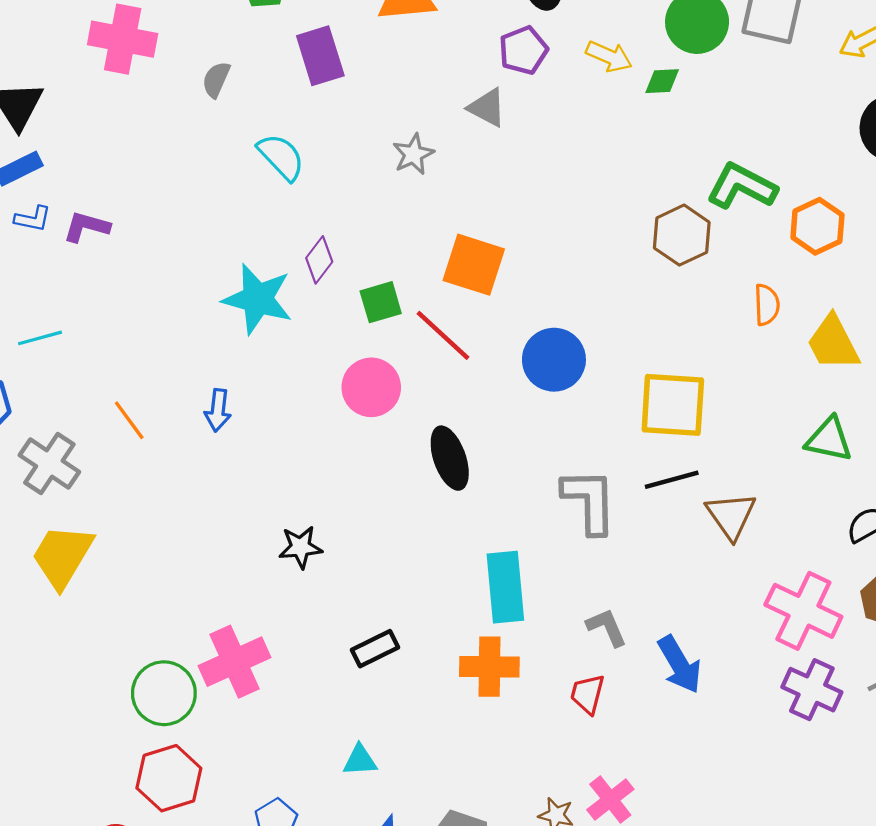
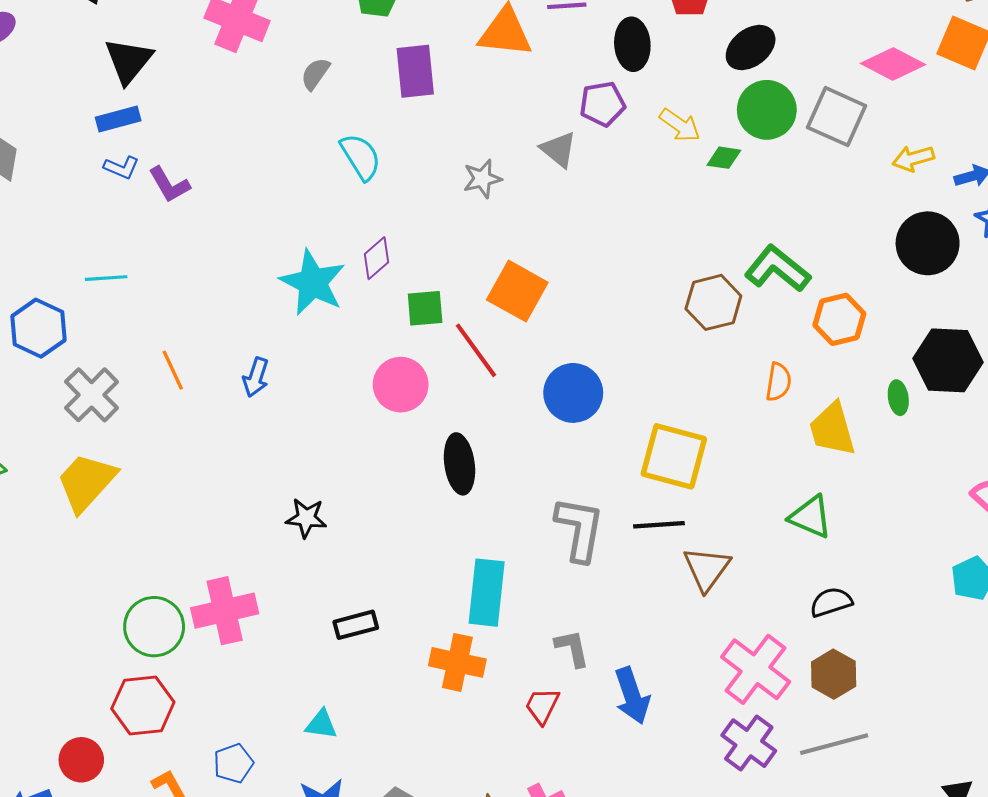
purple L-shape: (86, 227) -> (169, 185), turned -147

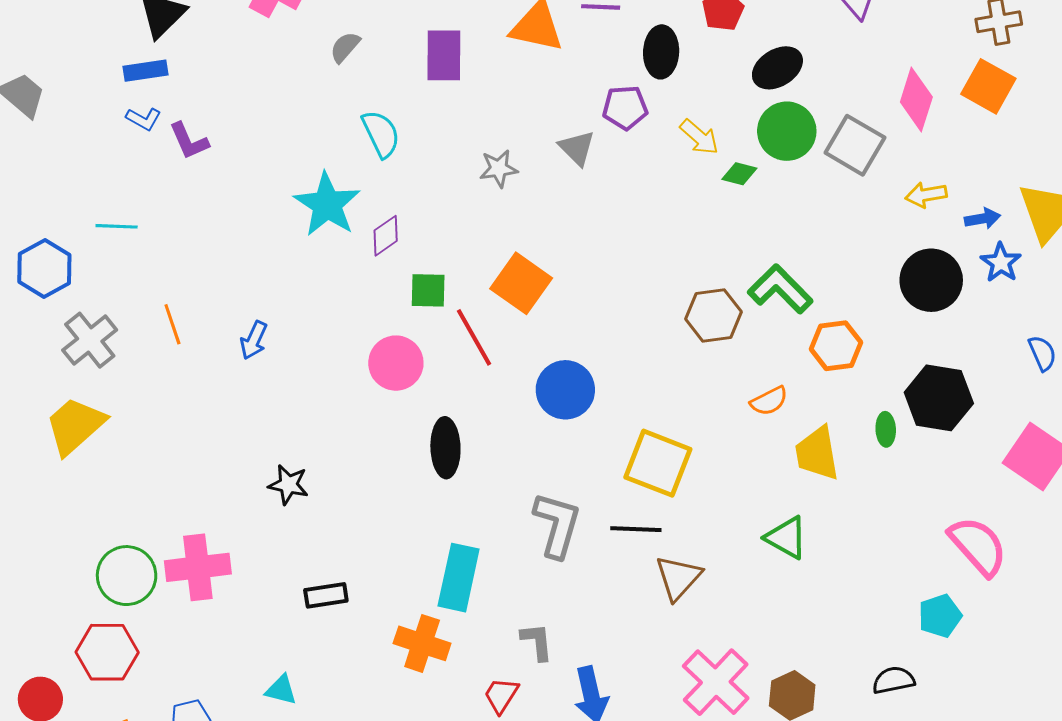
pink diamond: (893, 64) -> (916, 99), turned 74
cyan star: (313, 283) -> (327, 204), moved
orange semicircle: (778, 382) -> (769, 401), turned 48
black semicircle: (831, 602) -> (893, 680), moved

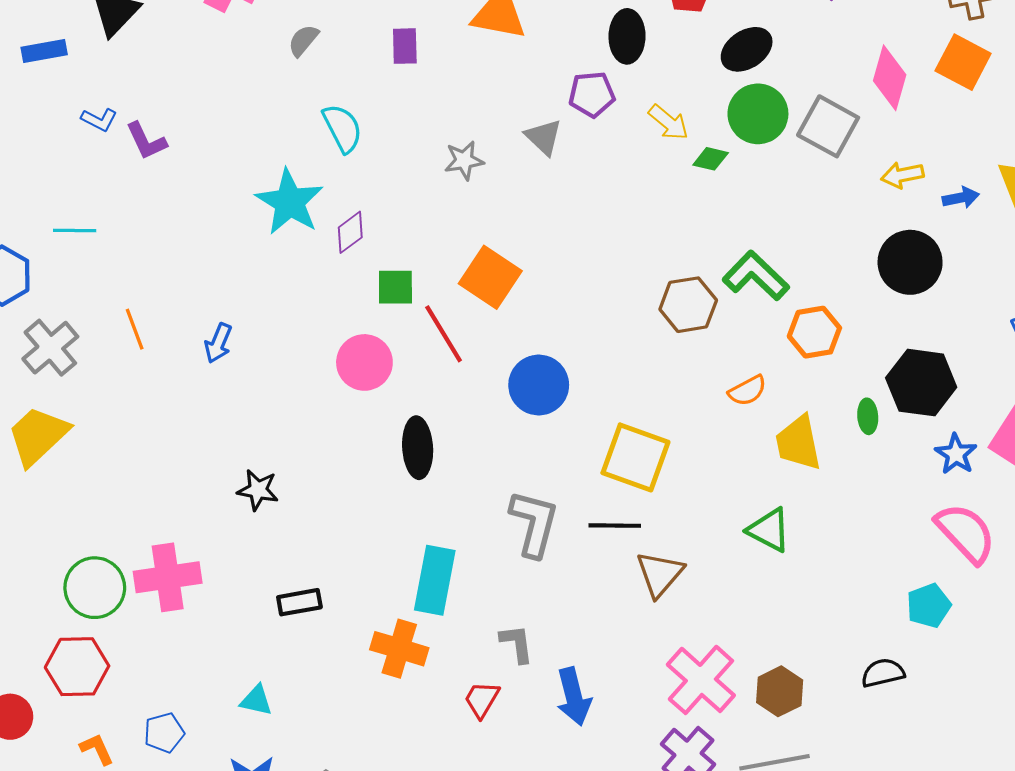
purple rectangle: (444, 55) -> (405, 46), size x0.7
blue rectangle: (146, 71) -> (44, 51), moved
blue star: (1001, 262) -> (956, 454), moved

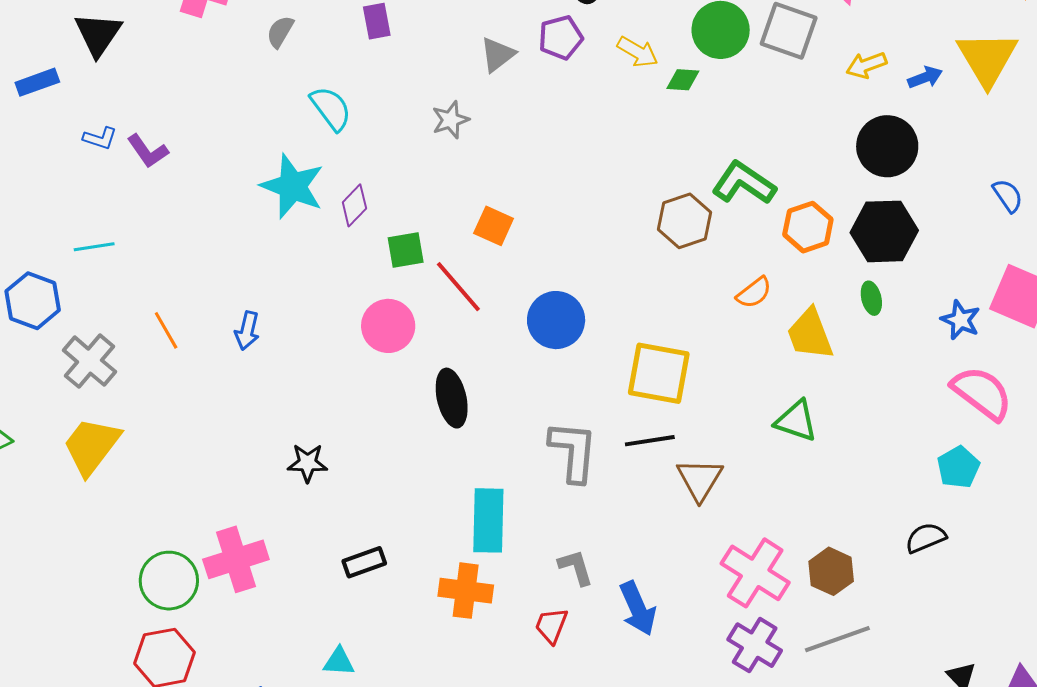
gray triangle: (544, 137) -> (497, 54), moved, turned 48
orange square: (490, 277) -> (494, 226), size x0.7
black hexagon: (921, 383) -> (884, 231), moved

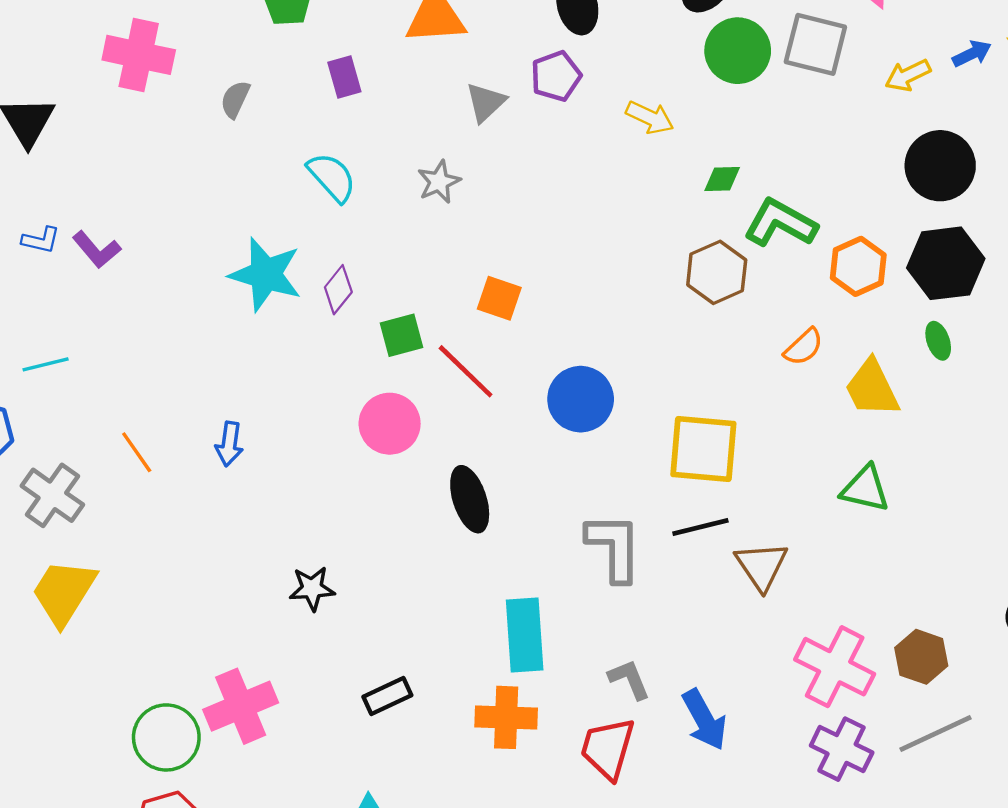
yellow arrow: (638, 52) -> (650, 117), moved
blue arrow: (925, 77) -> (972, 54), moved
green diamond: (683, 80) -> (722, 179), moved
cyan semicircle: (331, 108) -> (332, 177), moved
red trapezoid: (551, 626) -> (608, 748), size x1.5

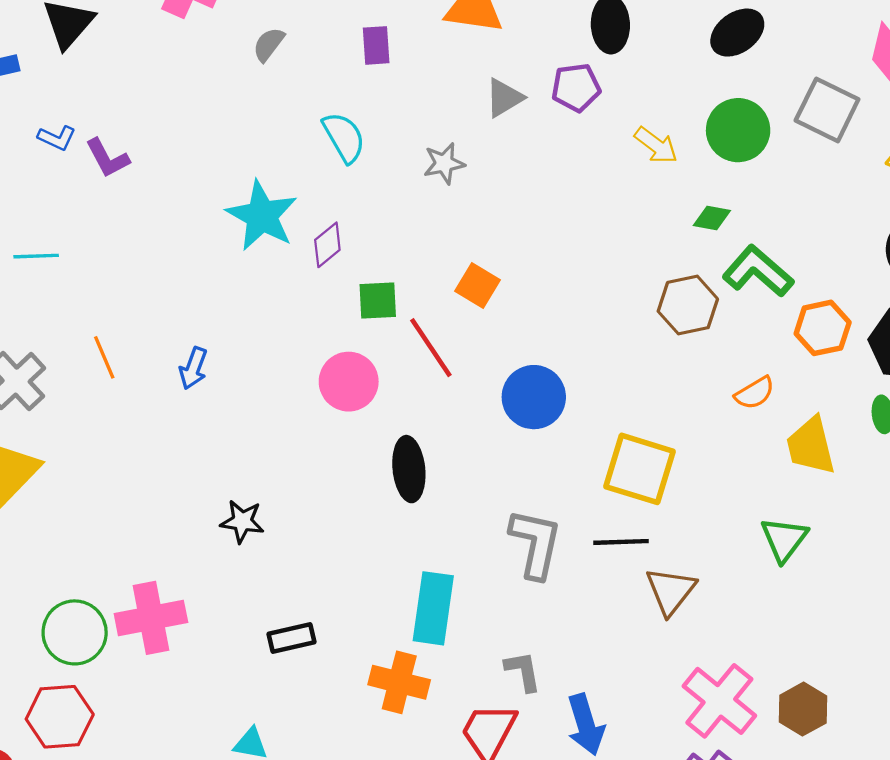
green circle: (738, 51) -> (738, 130), moved
green triangle: (865, 489) -> (784, 539), turned 42

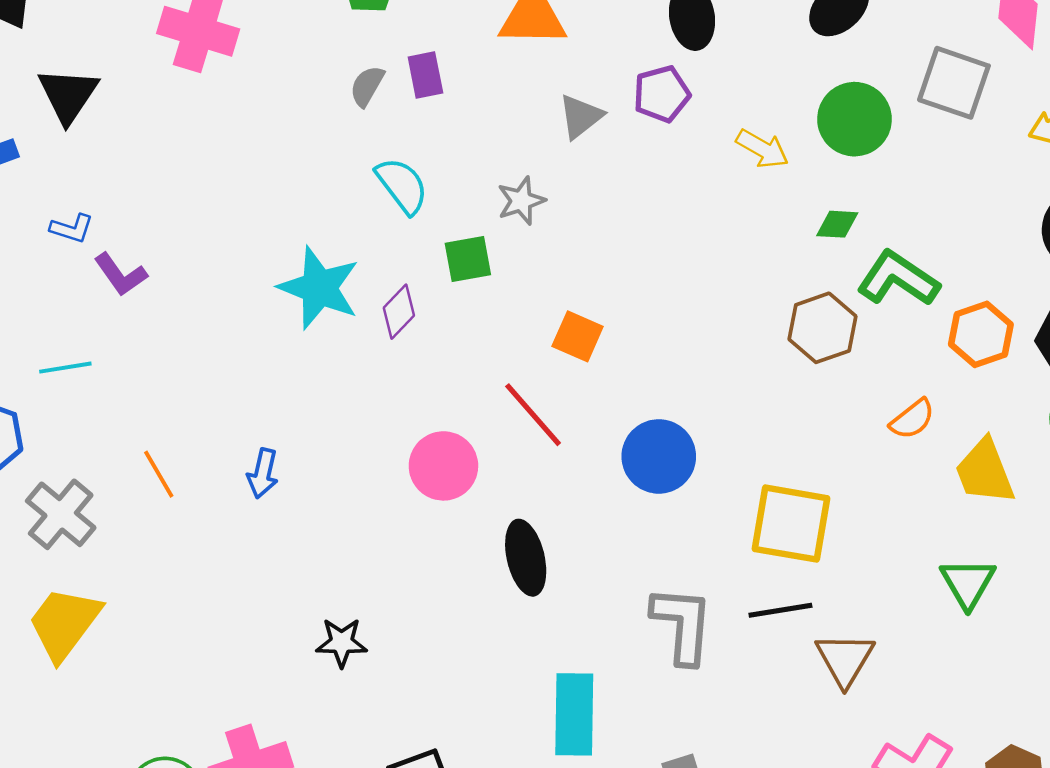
gray semicircle: (269, 44) -> (367, 86), moved
purple L-shape: (107, 158) -> (121, 275), moved
green square: (378, 301) -> (468, 259), moved

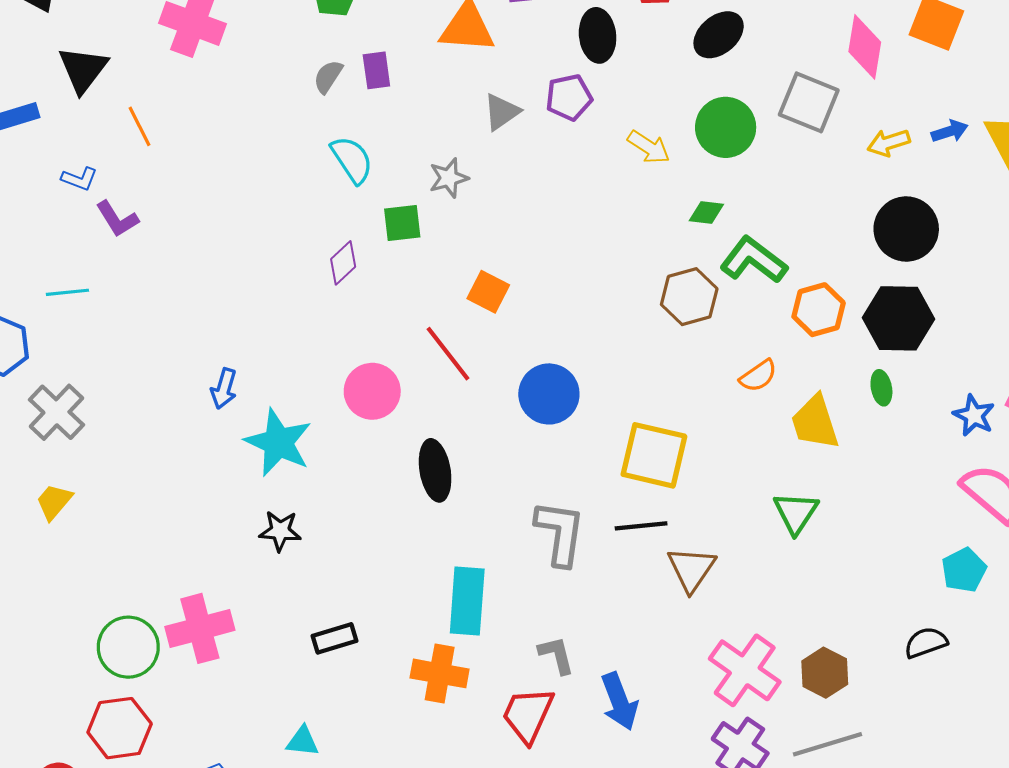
cyan star: (319, 288) -> (278, 442), moved
orange line: (159, 474) -> (140, 126), moved
yellow trapezoid: (64, 623) -> (54, 502), size x0.6

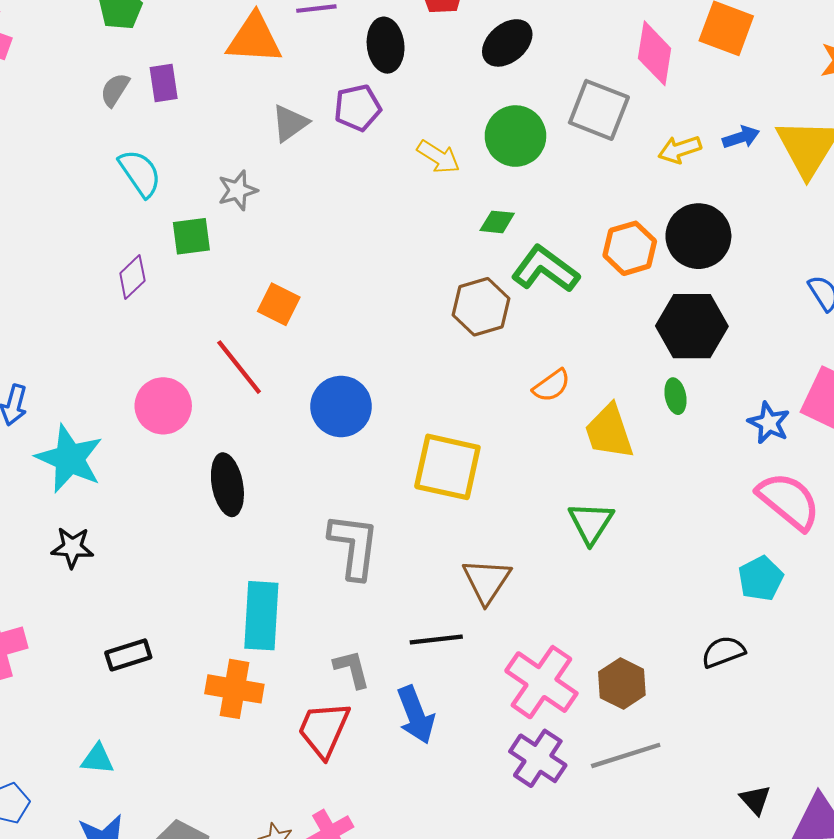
orange hexagon: (819, 310) -> (630, 248), moved
black line: (641, 526) -> (436, 640), moved

